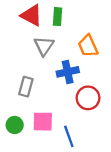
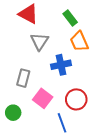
green rectangle: (58, 17) -> (70, 18), moved, turned -42
red circle: (88, 98) -> (76, 99), moved
pink square: (43, 122) -> (43, 98), moved, turned 36

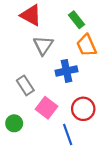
gray rectangle: (23, 78) -> (25, 85), turned -48

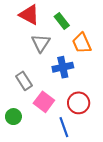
green rectangle: (77, 20) -> (62, 21), moved

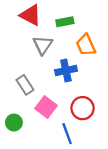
green rectangle: (62, 21) -> (65, 22), turned -63

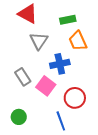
green rectangle: (65, 22) -> (68, 20), moved
pink square: (46, 107) -> (46, 86), moved
green circle: (14, 123) -> (19, 117), moved

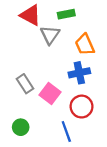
green rectangle: (68, 20) -> (66, 14), moved
gray triangle: (39, 41) -> (50, 35), moved
blue cross: (60, 64) -> (79, 73), moved

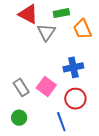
orange trapezoid: (85, 45) -> (82, 29), moved
gray rectangle: (25, 84) -> (21, 87), moved

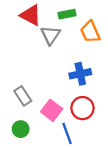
pink square: (46, 86) -> (52, 110), moved

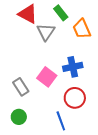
green rectangle: (67, 14) -> (61, 13), turned 63
pink square: (52, 110) -> (47, 77), moved

